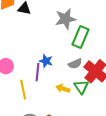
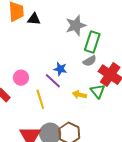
gray semicircle: (75, 64) -> (90, 61), moved
purple line: (37, 72) -> (53, 81), turned -48

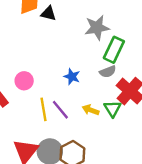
purple line: (53, 81) -> (60, 110), moved

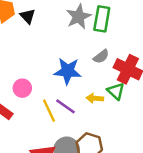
black triangle: (49, 14) -> (28, 16), turned 49
green rectangle: (114, 50) -> (102, 19), moved
blue star: (72, 77) -> (68, 71), size x1.6

